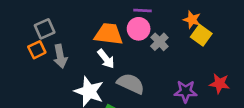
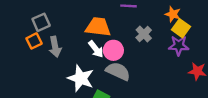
pink circle: (139, 29) -> (113, 50), moved
purple star: (186, 91) -> (179, 46), moved

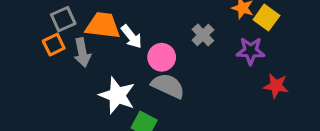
orange trapezoid: (98, 27) -> (103, 25), moved
yellow square: (181, 28) -> (266, 18), moved
white arrow: (96, 49) -> (131, 37), moved

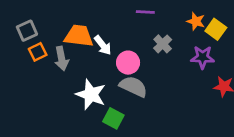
gray square: (63, 19) -> (27, 31), moved

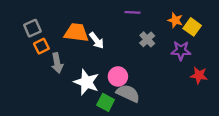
gray arrow: (62, 59) -> (57, 63), moved
pink circle: (128, 63) -> (118, 76), moved
gray semicircle: (133, 86) -> (128, 93), moved

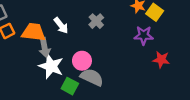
orange trapezoid: (76, 33) -> (34, 32), moved
gray cross: (147, 39) -> (96, 21), moved
gray arrow: (57, 63) -> (45, 47), moved

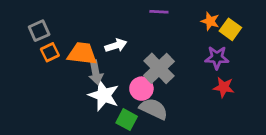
gray cross: (96, 21) -> (159, 68), moved, size x1.6
white arrow: (61, 25) -> (116, 45), turned -70
red star: (161, 60) -> (224, 87), moved

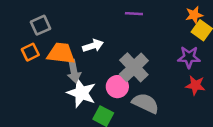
orange star: (210, 21) -> (194, 15), moved, turned -30
gray square: (39, 31) -> (41, 25), moved
gray semicircle: (154, 109) -> (145, 103), moved

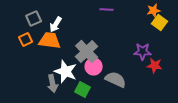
white arrow: (93, 46) -> (56, 24), moved, turned 140
purple star: (189, 57) -> (143, 52), moved
gray cross: (134, 67) -> (87, 52), moved
gray arrow: (74, 71) -> (53, 84), moved

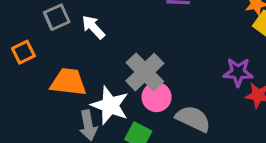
white arrow: (56, 24) -> (93, 27), turned 105
orange square: (26, 40) -> (23, 52), moved
orange trapezoid: (50, 40) -> (68, 82), moved

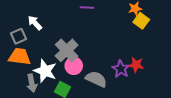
gray square: (57, 17) -> (19, 36), moved
purple star: (238, 72) -> (121, 69), moved, turned 30

